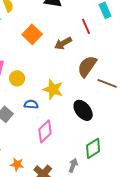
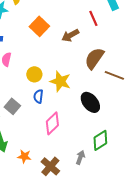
yellow circle: (17, 78) -> (34, 74), moved
blue semicircle: (31, 104) -> (38, 96), turned -88

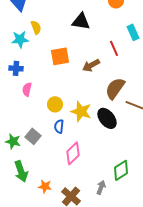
orange square: (39, 26) -> (60, 56), turned 36
black ellipse: (90, 102) -> (107, 118), moved

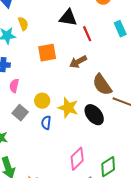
red line: (114, 48) -> (87, 34), moved
brown semicircle: (115, 88) -> (102, 85), turned -70
gray square: (33, 136) -> (20, 113), moved
pink diamond: (73, 153) -> (77, 159), moved

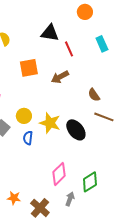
brown semicircle: (102, 85) -> (94, 95), moved, size x0.6

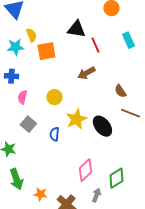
orange square: (29, 68) -> (46, 51), moved
yellow circle: (24, 116) -> (54, 97), moved
yellow star: (50, 123) -> (76, 119), turned 30

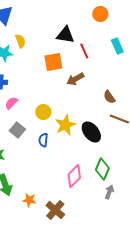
orange square: (46, 51) -> (53, 62), moved
pink semicircle: (22, 97) -> (11, 103), turned 32
yellow circle: (54, 97) -> (43, 112), moved
green diamond: (116, 178) -> (102, 169), moved, turned -35
gray arrow: (96, 195) -> (109, 192), moved

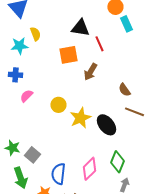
cyan rectangle: (117, 46) -> (126, 24), moved
brown arrow: (75, 79) -> (90, 72), turned -30
gray square: (17, 130) -> (32, 155), moved
blue semicircle: (43, 140) -> (58, 174), moved, size x1.5

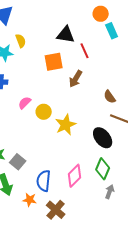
pink semicircle: (26, 96) -> (25, 103), moved
black ellipse: (106, 125) -> (103, 138), moved

